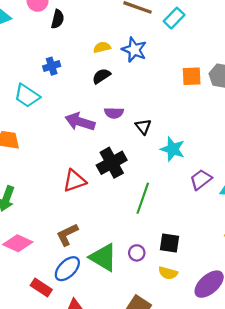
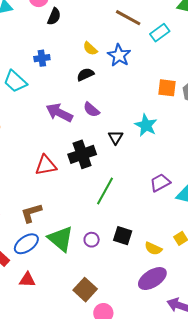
yellow semicircle: (102, 47) -> (90, 49), turned -133
purple semicircle: (114, 113) -> (91, 110), turned 30
black triangle: (143, 127) -> (116, 137), moved
cyan star: (173, 149) -> (146, 125), moved
yellow semicircle: (168, 273) -> (153, 249), moved

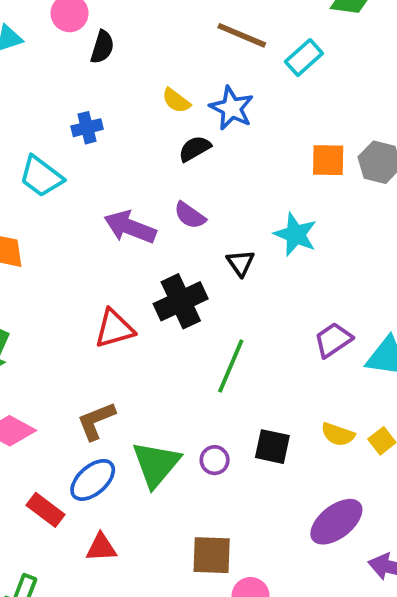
black semicircle: (85, 74) -> (195, 149), moved
green triangle: (61, 239) -> (156, 464), turned 36
yellow semicircle: (153, 249) -> (338, 434), moved
brown square: (85, 290) -> (212, 555), turned -35

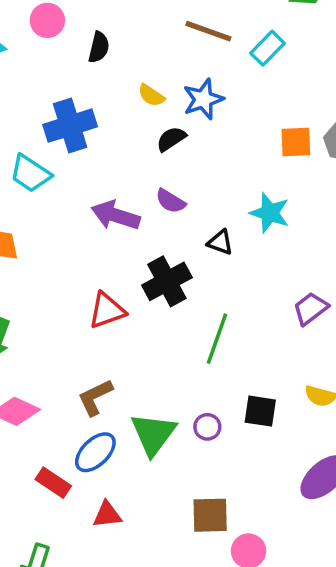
black semicircle: (102, 47) -> (99, 47), moved
blue star: (232, 108) -> (203, 99), turned 30
blue cross: (87, 128) -> (70, 126), size x1.8
black triangle: (241, 263) -> (220, 242), turned -32

